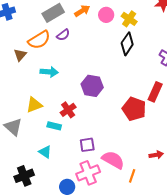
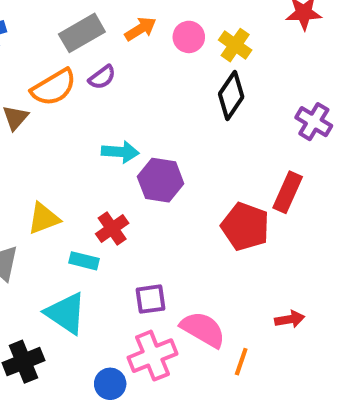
cyan arrow: (49, 72) -> (120, 152), moved
cyan triangle: (45, 152) -> (66, 313), size x1.6

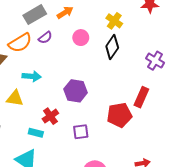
pink circle: (189, 37) -> (81, 38), moved
cyan arrow: (120, 152) -> (32, 76), moved
yellow triangle: (44, 218) -> (15, 98), moved, turned 30
red pentagon: (245, 227) -> (119, 115), turned -30
purple square: (150, 299) -> (81, 132), moved

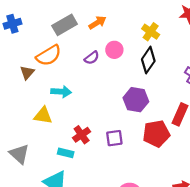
purple semicircle: (45, 38) -> (92, 58), moved
purple hexagon: (76, 91) -> (136, 100), moved
purple square: (81, 132) -> (114, 138), moved

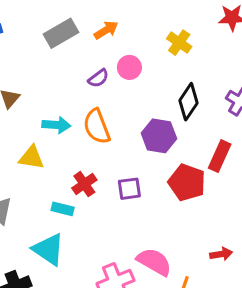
orange semicircle: (49, 55) -> (97, 127), moved, turned 100
black diamond: (148, 60) -> (188, 102), moved
red pentagon: (156, 134) -> (187, 182), turned 30

